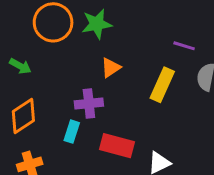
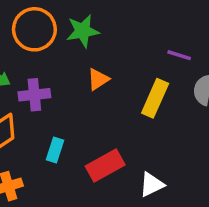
purple cross: (89, 104) -> (34, 95), moved
red rectangle: (117, 146) -> (105, 165), turned -44

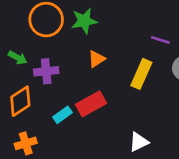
cyan rectangle: (55, 150) -> (62, 115), turned 36
red rectangle: (105, 165) -> (91, 104), moved

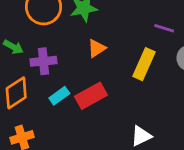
cyan rectangle: (62, 115) -> (59, 96), moved

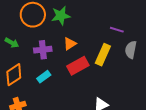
purple cross: (43, 61) -> (43, 50), moved
red rectangle: (91, 96) -> (78, 66), moved

